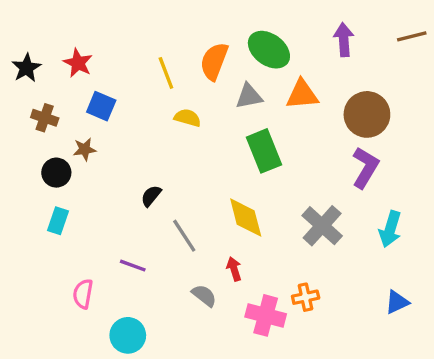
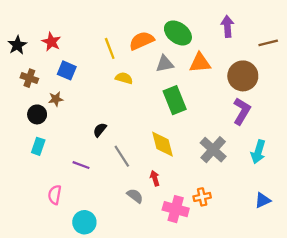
brown line: (412, 36) -> (268, 43), moved
orange semicircle: (214, 61) -> (142, 41), turned 45
purple line: (133, 266) -> (81, 165), moved

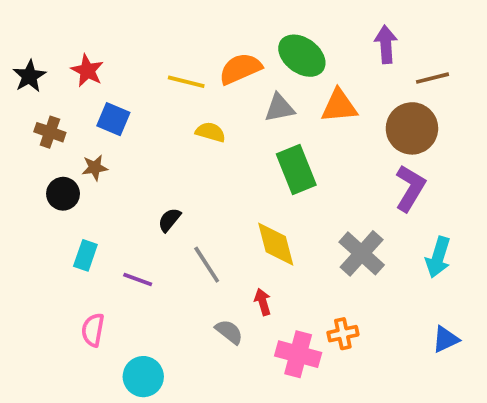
brown line: (268, 43) -> (432, 78), moved
yellow line: (110, 48) -> (186, 82), turned -55
cyan rectangle: (38, 146) -> (85, 255), moved

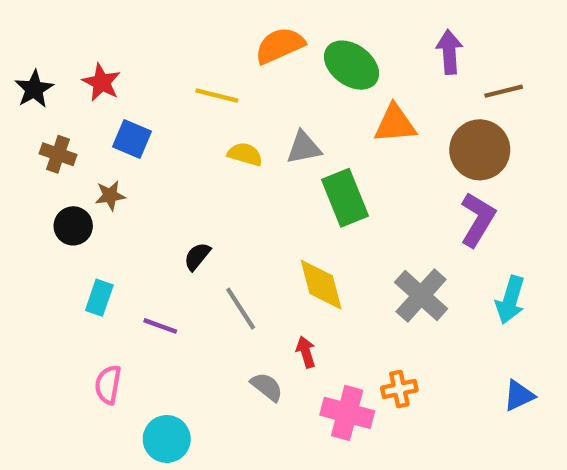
orange semicircle: (240, 69) -> (280, 45), moved
gray triangle: (279, 108) -> (304, 148), moved

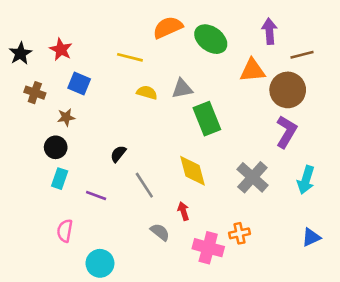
orange triangle: (395, 124) -> (252, 70), moved
black circle: (73, 226) -> (56, 147), moved

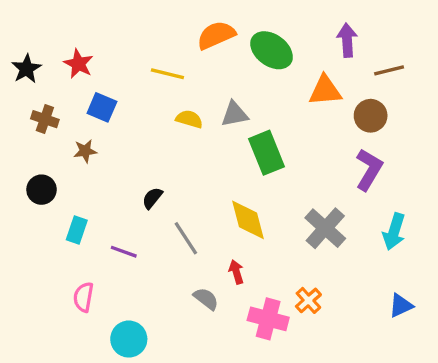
brown circle: (288, 90) -> (371, 116), size x0.7
black circle: (56, 147) -> (42, 190), moved
orange cross: (239, 233) -> (308, 300), turned -30

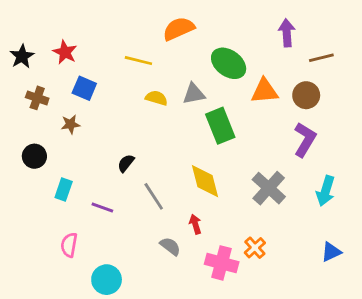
green ellipse: (272, 50) -> (229, 63), moved
orange triangle: (325, 91) -> (265, 91), moved

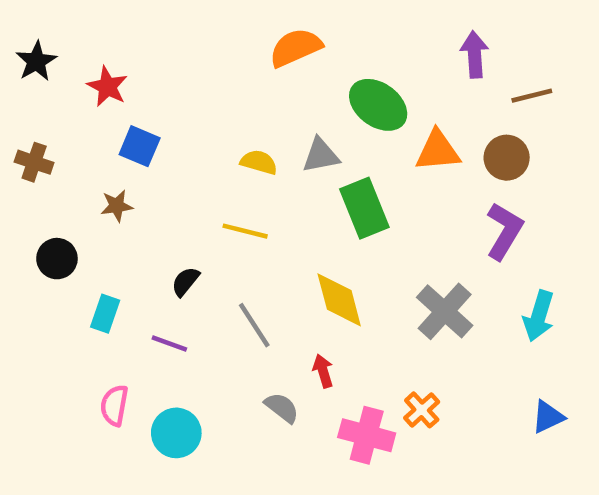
black star: (22, 56) -> (36, 61), moved
yellow line: (138, 61) -> (245, 231), moved
brown cross: (37, 98) -> (34, 162), moved
black semicircle: (126, 163) -> (185, 282), moved
cyan circle: (107, 280) -> (176, 433), moved

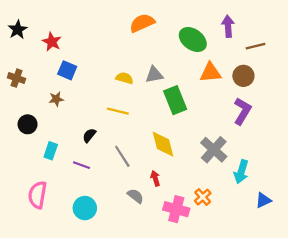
green ellipse: (378, 105) -> (193, 39), moved
cyan arrow: (539, 316) -> (241, 172), moved
pink semicircle: (114, 405) -> (37, 195), moved, size x1.4

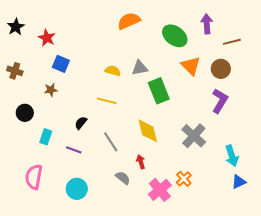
orange triangle: (210, 73) -> (191, 66), turned 50
cyan arrow: (241, 172) -> (232, 156), moved, turned -35
pink cross: (176, 209) -> (160, 190), turned 35

